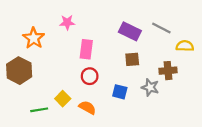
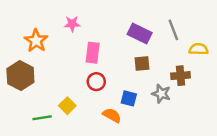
gray line: (161, 28) -> (173, 30), turned 42
orange semicircle: (87, 108) -> (112, 115), moved

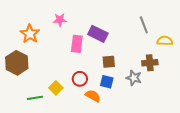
purple rectangle: (140, 33) -> (98, 34), moved
brown square: (142, 64) -> (109, 62), moved
red circle: (96, 82) -> (80, 79), moved

